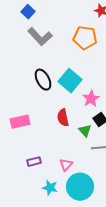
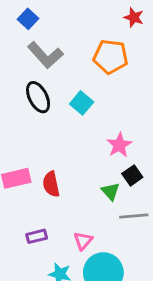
black ellipse: (43, 80) -> (38, 97), moved
cyan square: (70, 81) -> (82, 103), moved, size x0.7
red semicircle: (63, 118) -> (51, 184), moved

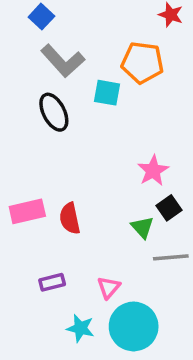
cyan square: (82, 103) -> (107, 93), moved, turned -30

